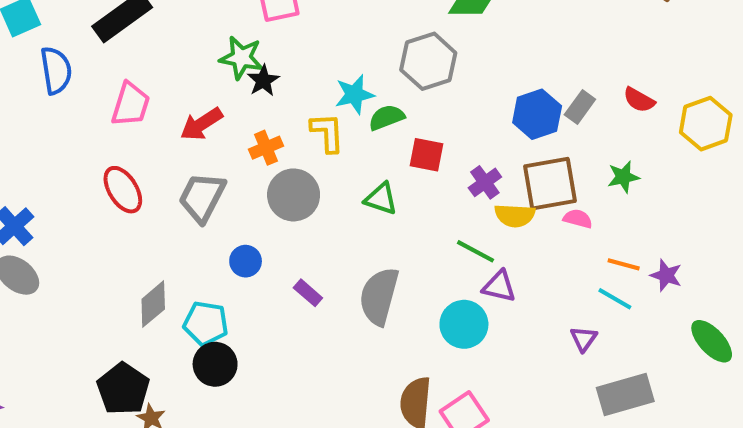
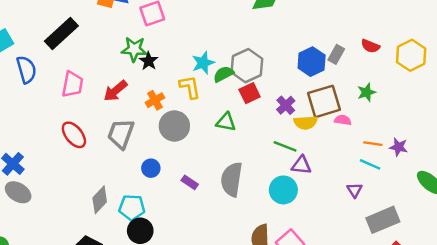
gray hexagon: (428, 61) -> (247, 66), moved
red square: (427, 155) -> (250, 93), turned -30

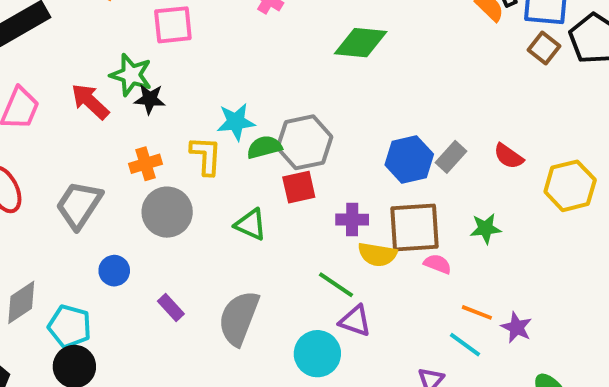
black star: (149, 61) -> (150, 99), turned 30
red arrow: (115, 91) -> (90, 101), moved, turned 70
purple cross: (286, 105) -> (352, 220), turned 30

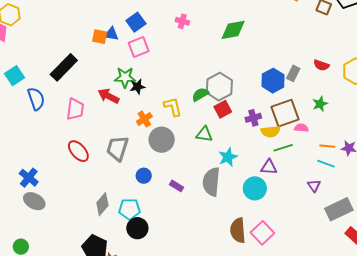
cyan star: (236, 122) -> (228, 157), moved
green line: (336, 285) -> (283, 148), moved, turned -36

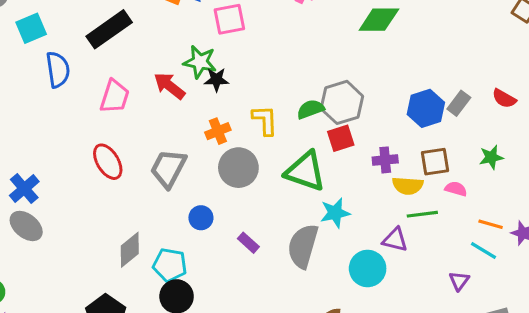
brown square: (285, 113) -> (435, 162), size x0.7
green triangle: (204, 134) -> (305, 171), size x1.6

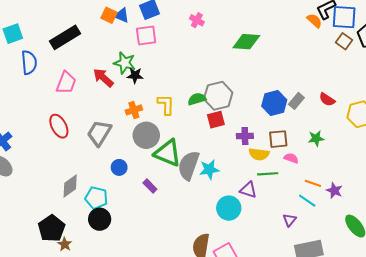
green triangle: (305, 171) -> (168, 153), moved
gray semicircle: (303, 246) -> (189, 165), moved

